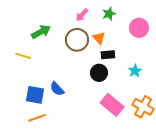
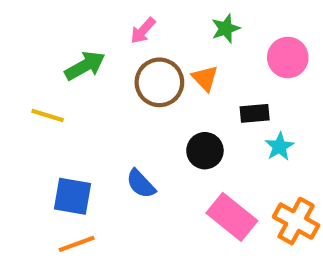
pink arrow: (82, 15) -> (143, 31), moved
black rectangle: (108, 55) -> (255, 113), moved
blue semicircle: (57, 89) -> (141, 184), moved

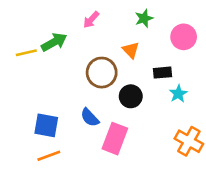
brown circle: (159, 82) -> (102, 73), moved
yellow line: (48, 115) -> (26, 53), moved, turned -30
pink rectangle: (232, 217) -> (115, 139), moved, turned 72

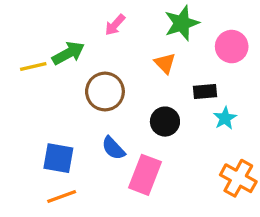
green star: (144, 18) -> (182, 23), size x1.5
brown circle: (102, 73) -> (105, 92), moved

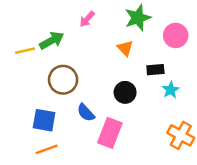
brown circle: (105, 92) -> (63, 80), moved

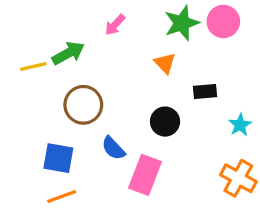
pink circle: (176, 35) -> (223, 21), moved
cyan star: (171, 90) -> (240, 125), moved

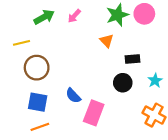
green arrow: (68, 53) -> (44, 17), moved
brown circle: (83, 105) -> (37, 68), moved
black circle: (165, 122) -> (123, 83), moved

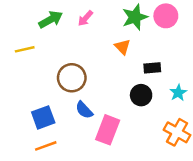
brown circle: (37, 68) -> (72, 78), moved
blue square: (38, 102) -> (43, 117), turned -30

